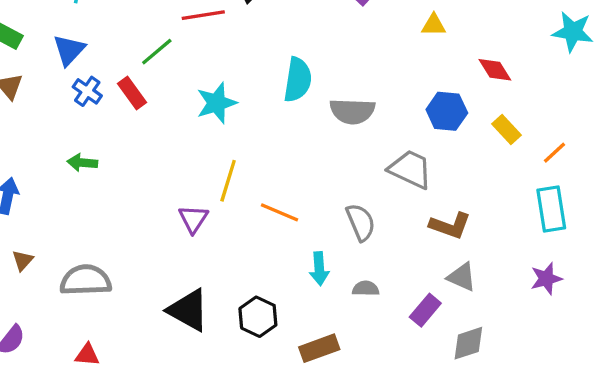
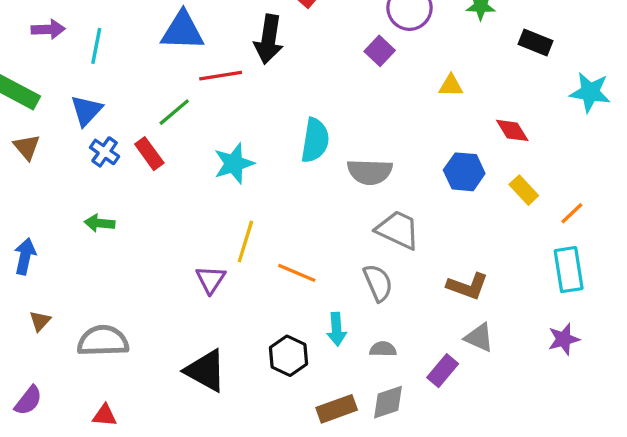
gray trapezoid: (410, 169) -> (398, 230), moved
black hexagon: (258, 317) -> (289, 356), moved
gray diamond: (468, 343) -> (388, 402), moved

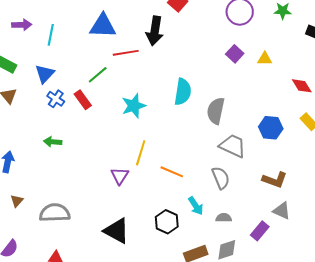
purple square: (380, 51) -> (235, 54), moved
gray semicircle: (370, 172) -> (216, 111), turned 100
blue hexagon: (464, 172) -> (271, 128), moved
cyan arrow: (337, 329) -> (196, 206), turned -30

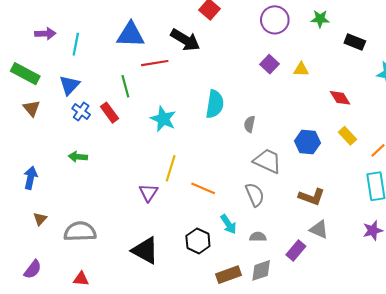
black arrow: (155, 31) -> (185, 40), turned -68
green line: (98, 75) -> (125, 86), turned -65
cyan star: (134, 106) -> (163, 119), turned -30
gray semicircle: (216, 111) -> (250, 124), size x0.6

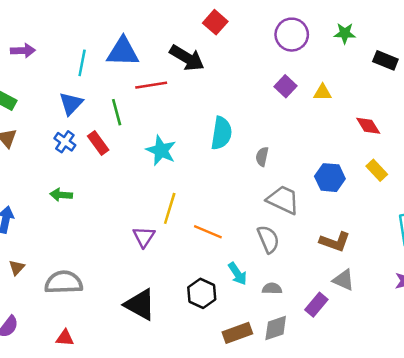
cyan line: (76, 44) -> (82, 63), moved
blue triangle: (69, 85) -> (71, 104), moved

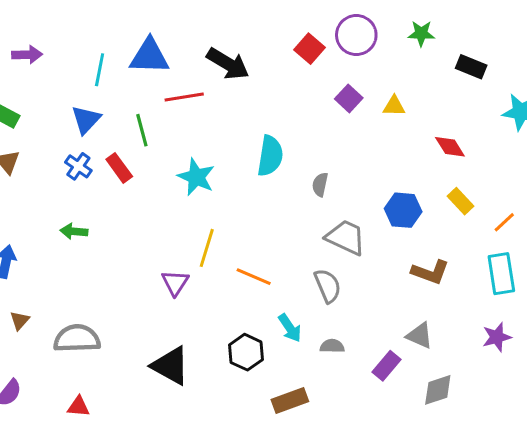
red square: (215, 22) -> (309, 49), moved
brown L-shape: (335, 242) -> (430, 272), moved
gray diamond: (276, 328) -> (438, 390), moved

